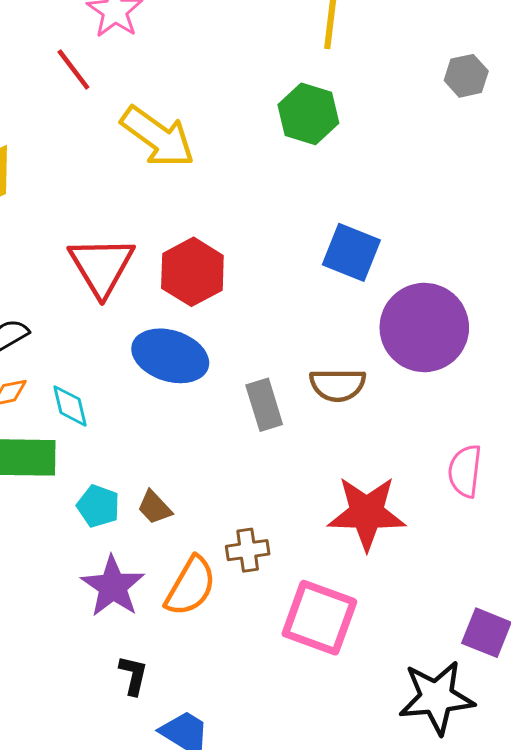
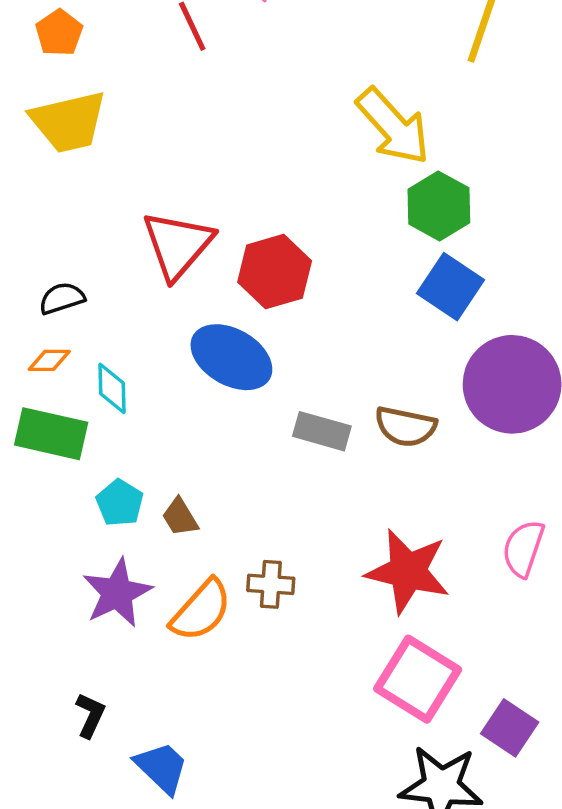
green hexagon: (308, 114) -> (439, 206), moved
yellow arrow: (158, 137) -> (393, 126), moved
gray rectangle: (264, 405) -> (322, 431), turned -69
pink square: (319, 618) -> (418, 679), moved
black L-shape: (133, 675) -> (90, 715), moved

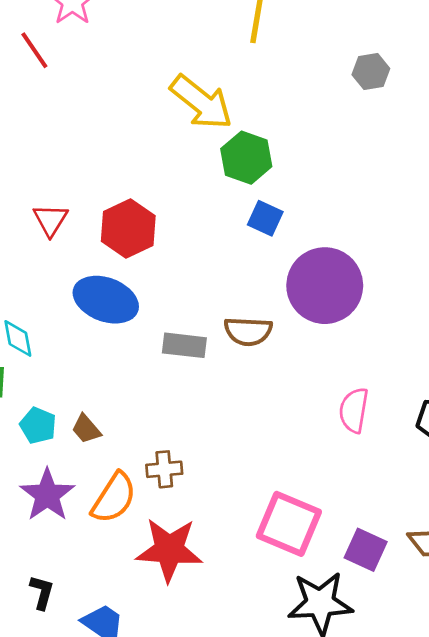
red triangle: (178, 245) -> (50, 220), size x0.6
blue square: (450, 287) -> (265, 218), size x0.7
red star: (408, 571) -> (169, 550), moved

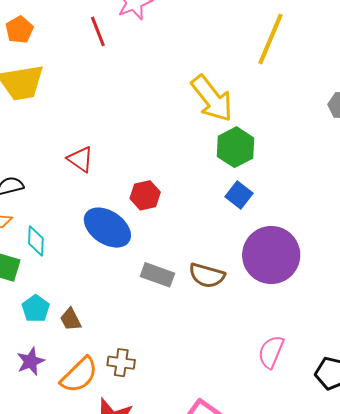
red triangle: (50, 220) -> (80, 159), turned -40
red hexagon: (128, 229) -> (145, 195), moved, size x0.7
purple star: (47, 495) -> (31, 361), size x0.7

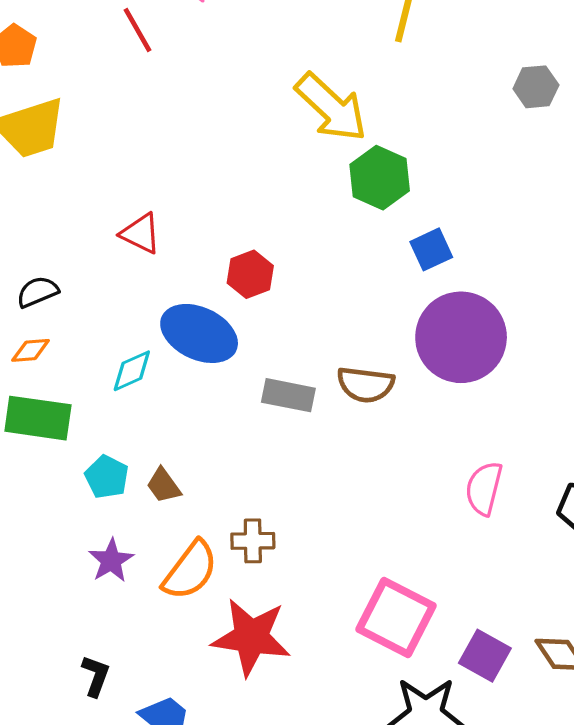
blue square: (239, 195) -> (431, 249), moved, turned 36
cyan diamond: (36, 241) -> (132, 371), moved, turned 72

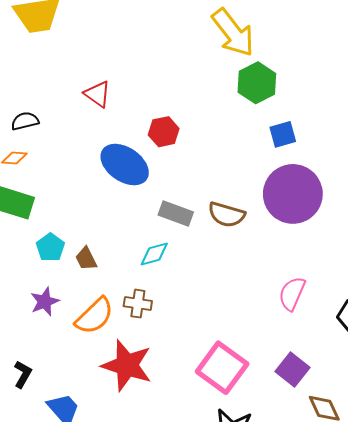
cyan diamond: (132, 371) -> (154, 254), moved
purple square: (485, 656) -> (292, 369), moved

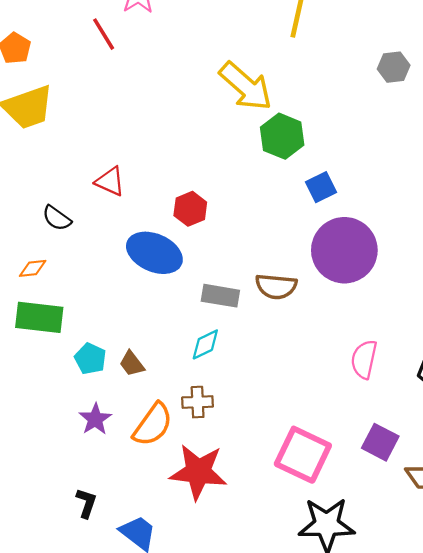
black semicircle: (25, 121) -> (57, 218), moved, turned -120

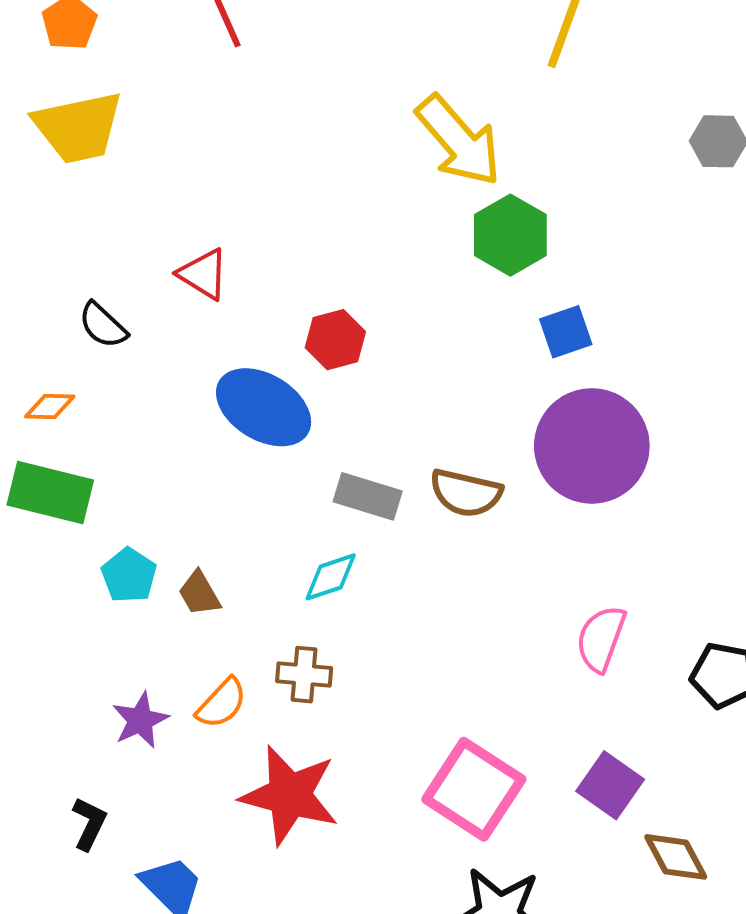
purple star: (95, 419) -> (140, 720), moved
orange semicircle: (153, 425) -> (222, 703), size x0.7

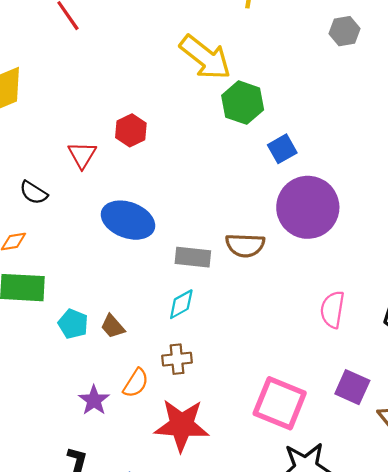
red triangle: (203, 274) -> (82, 155), turned 40
red hexagon: (335, 340) -> (131, 130), moved

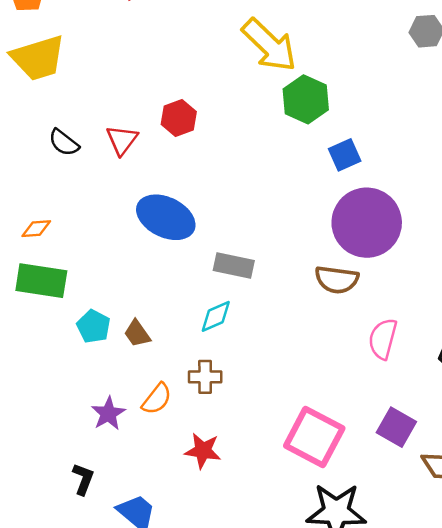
black semicircle: (34, 193) -> (64, 143), moved
brown semicircle: (245, 245) -> (337, 280), moved
red star: (182, 425) -> (203, 451), size x0.6

